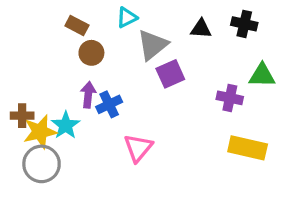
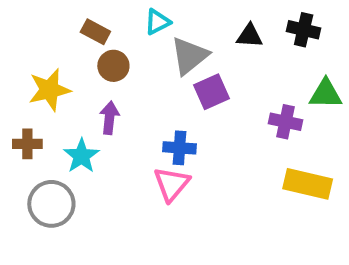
blue cross: (109, 104) -> (180, 148), moved, turned 30
yellow star: (40, 132) -> (49, 90), moved

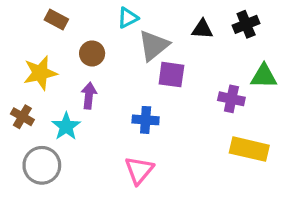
black cross: (304, 30) -> (246, 24), turned -35
brown rectangle: (95, 32) -> (56, 19), moved
purple square: (212, 92) -> (171, 75), turned 32
brown cross: (27, 144) -> (22, 117), turned 30
pink triangle: (171, 184) -> (139, 170), moved

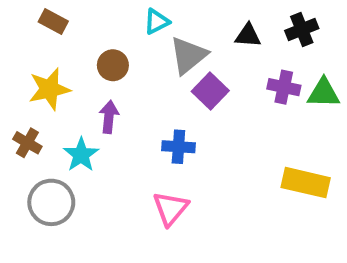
brown rectangle: (56, 19) -> (53, 22), moved
purple square: (171, 75) -> (210, 91), turned 36
purple cross: (231, 99) -> (284, 87), moved

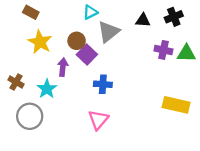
brown circle: (113, 65) -> (77, 41), moved
yellow star: (49, 89) -> (40, 42), moved, turned -30
purple square: (210, 91) -> (87, 55), moved

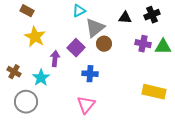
brown circle: (77, 41) -> (104, 44), moved

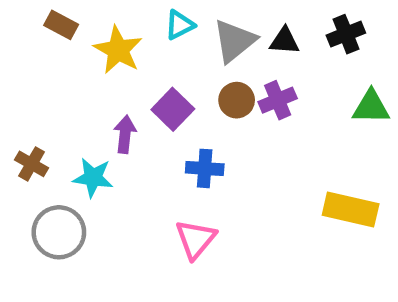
gray triangle: (95, 28) -> (234, 41), moved
yellow star: (35, 37) -> (118, 50), moved
purple cross: (143, 44) -> (278, 100), moved, turned -35
cyan star: (41, 78) -> (93, 178), turned -30

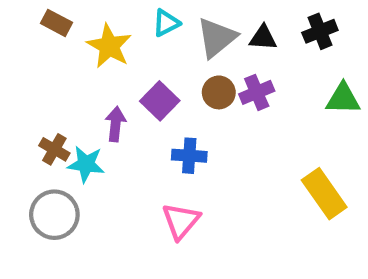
brown cross: (32, 164) -> (54, 149), moved
yellow rectangle: (351, 209) -> (324, 194), turned 42

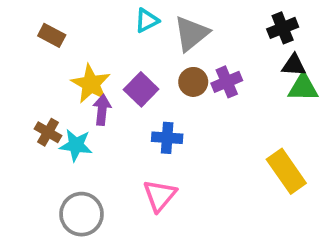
brown rectangle: (57, 23) -> (52, 35), moved
black triangle: (263, 38) -> (294, 65), moved
yellow star: (109, 46) -> (91, 84), moved
gray circle: (54, 215) -> (82, 214), moved

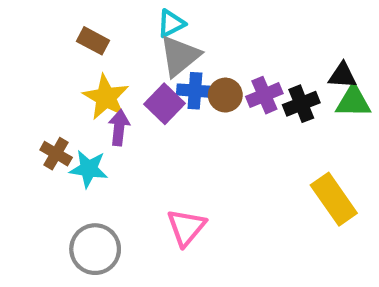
black cross: (283, 28) -> (301, 104), moved
gray triangle: (191, 34) -> (180, 56), moved
brown rectangle: (52, 35) -> (93, 41), moved
blue cross: (167, 138) -> (195, 91), moved

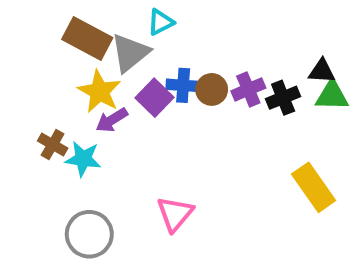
brown rectangle: (93, 41) -> (87, 38), size x1.6
gray triangle: (180, 56) -> (130, 53), moved
purple arrow: (119, 128) -> (112, 120), turned -128

